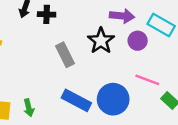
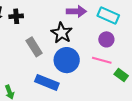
purple circle: (138, 41) -> (106, 39), moved
blue circle: (113, 99) -> (67, 60), moved

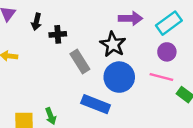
cyan rectangle: (108, 15) -> (169, 23), turned -60
black cross: (16, 16) -> (58, 34), moved

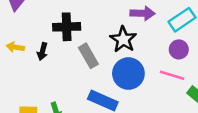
black arrow: (36, 22) -> (42, 51), moved
black cross: (58, 34) -> (67, 27), size x1.5

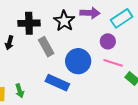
black star: (123, 39) -> (64, 21), moved
purple circle: (179, 49) -> (108, 41), moved

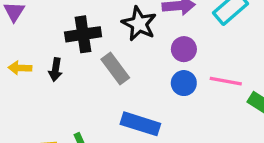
purple circle: (108, 41) -> (184, 49), moved
blue circle: (78, 61) -> (184, 83), moved, size x0.6

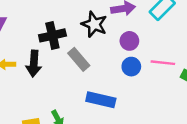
black arrow: (56, 70) -> (34, 64), size x1.5

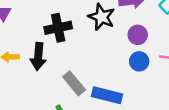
gray rectangle: (79, 59) -> (74, 83), moved

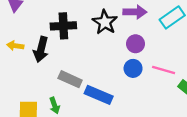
gray rectangle: (74, 83) -> (70, 79), turned -35

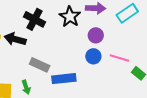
black cross: (63, 26) -> (34, 19), turned 30
black arrow: (41, 49) -> (15, 39), turned 90
blue rectangle: (99, 95) -> (64, 79), turned -30

